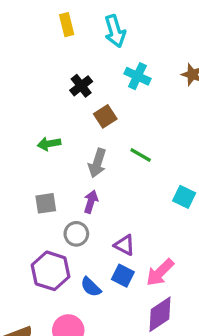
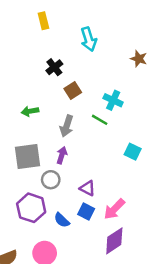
cyan arrow: (115, 31) -> (89, 39), moved
cyan cross: (137, 76) -> (113, 100), moved
gray square: (46, 203) -> (28, 156), size x1.6

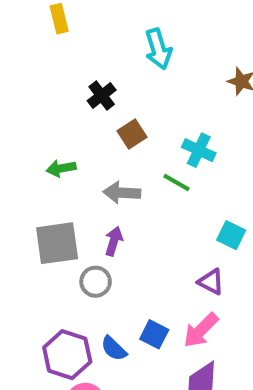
yellow rectangle: (43, 21) -> (59, 19), moved
gray arrow: (67, 126) -> (122, 193), turned 75
purple triangle: (87, 188) -> (211, 282), moved
purple hexagon: (31, 208) -> (67, 355), moved

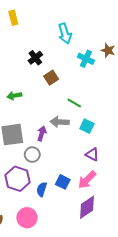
cyan cross: (199, 150) -> (86, 59), moved
gray arrow: (122, 193) -> (60, 122), moved
cyan square: (231, 235) -> (87, 126), moved
blue semicircle: (114, 348) -> (42, 189), turned 64
purple hexagon: (67, 355) -> (18, 179), moved

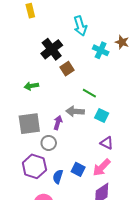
black cross: (35, 58) -> (52, 49), size x1.5

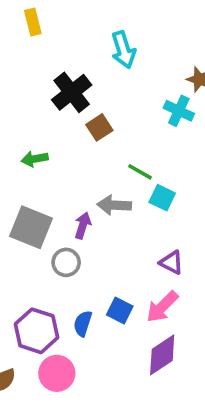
cyan cross: (101, 50) -> (179, 111), moved
cyan square: (102, 115) -> (162, 198), moved
gray square: (29, 124) -> (31, 227), turned 30
purple hexagon: (34, 166) -> (37, 331), moved

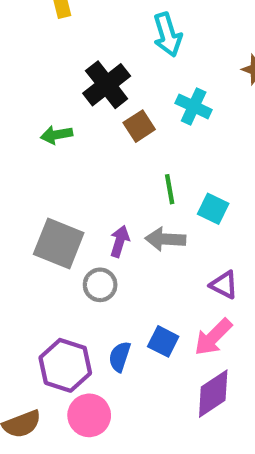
cyan cross: (179, 111) -> (194, 106), moved
green arrow: (35, 159) -> (57, 135), moved
green line: (140, 172) -> (170, 189), moved, turned 50
gray arrow: (114, 205) -> (165, 239), moved

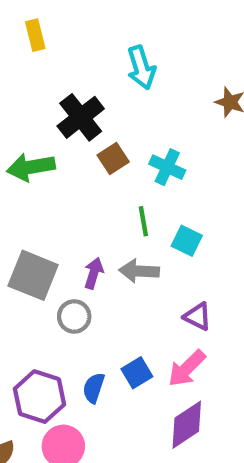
cyan cross: (194, 106) -> (167, 167), moved
green arrow: (57, 135) -> (31, 167), size x1.5
blue square: (163, 341) -> (137, 373), turned 32

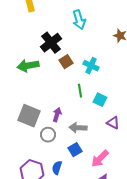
gray arrow: (139, 271) -> (78, 128), moved
purple triangle: (198, 316) -> (113, 123), moved
blue square: (137, 373) -> (75, 150), moved

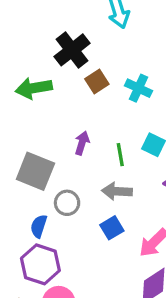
green line: (80, 91) -> (120, 155), moved
purple arrow: (57, 115) -> (82, 143), moved
blue semicircle: (57, 168) -> (39, 226), moved

